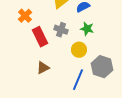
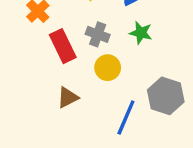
yellow circle: (79, 50) -> (108, 68), moved

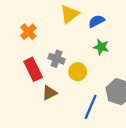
gray cross: (98, 34) -> (57, 59), moved
red rectangle: (63, 46) -> (33, 69), moved

